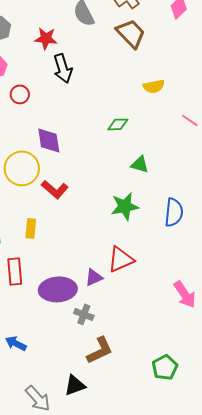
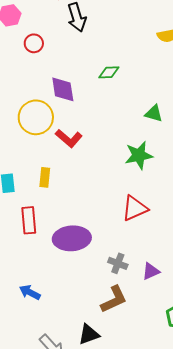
green diamond: (118, 124) -> (109, 72), moved
purple triangle: (94, 277) -> (151, 271), moved
gray cross: (84, 314) -> (118, 263), moved

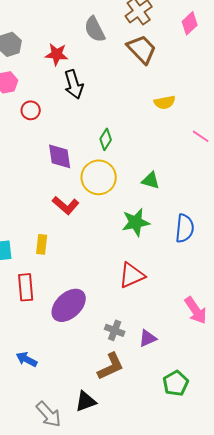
green diamond: (109, 72) -> (106, 139), turned -55
yellow circle: (36, 117) -> (99, 177), moved
purple ellipse: (72, 238) -> (69, 305), turned -39

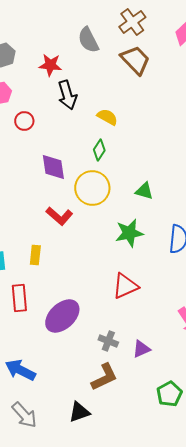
yellow semicircle: (165, 102) -> (107, 117), moved, turned -140
blue arrow: (27, 359) -> (20, 370), size x1.4
gray arrow: (49, 414) -> (24, 415), moved

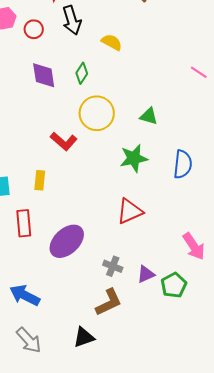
red circle: (24, 121) -> (34, 29), moved
green diamond: (99, 150) -> (82, 73), moved
purple diamond: (53, 167) -> (44, 75), moved
green pentagon: (169, 394) -> (174, 285), moved

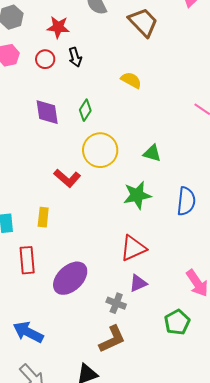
black arrow: (72, 20) -> (75, 57), size x0.7
red circle: (34, 29) -> (45, 59), moved
yellow semicircle: (112, 42) -> (131, 80), moved
purple triangle: (146, 274) -> (138, 283), moved

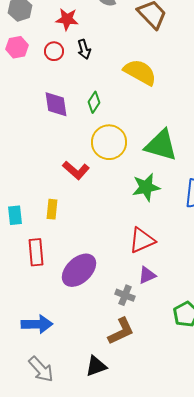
yellow semicircle: (131, 80) -> (140, 72), size x1.6
green triangle: (152, 153) -> (161, 145), size x1.8
blue arrow: (28, 332) -> (37, 324), turned 152

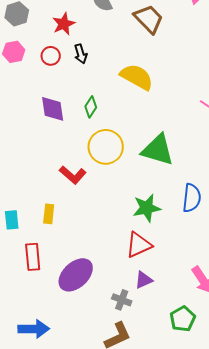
red star: (67, 19) -> (64, 24), turned -30
green star: (146, 187) -> (147, 208), moved

